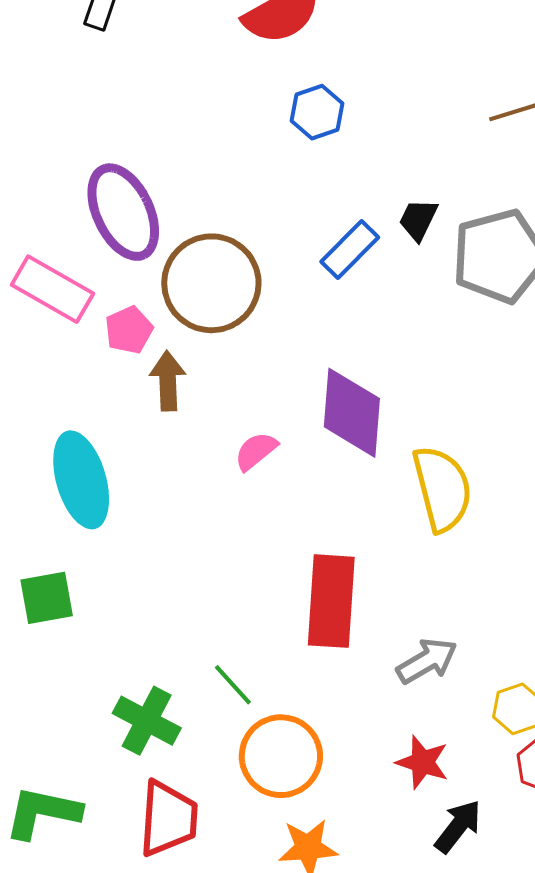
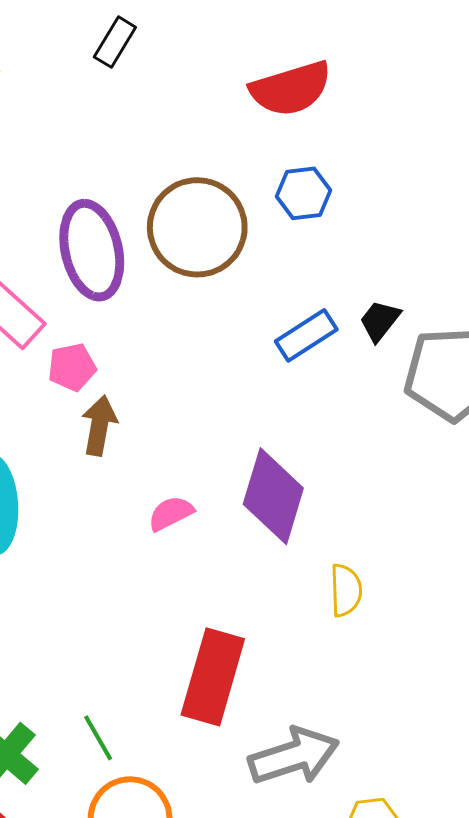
brown circle: (211, 283) -> (197, 227), moved
yellow semicircle: (442, 489) -> (346, 590), size x0.6
gray arrow: (427, 661) -> (294, 756), size x1.4

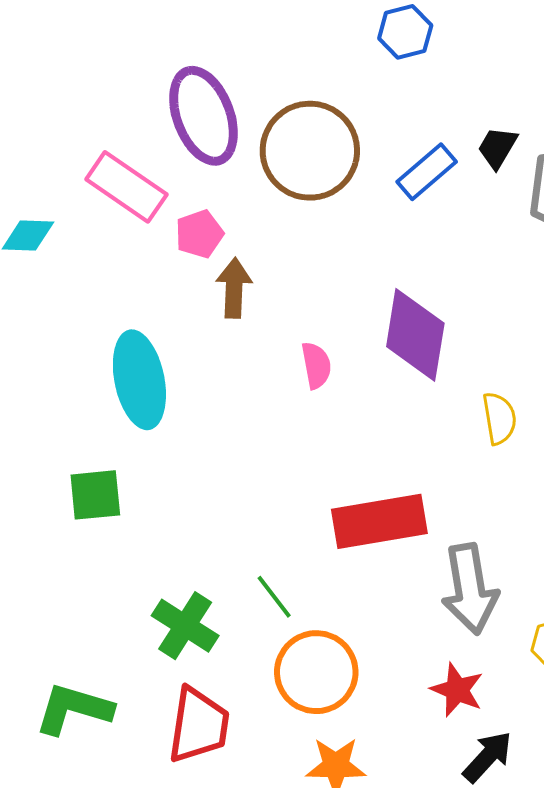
brown circle: (197, 227) -> (310, 151), moved
pink semicircle: (171, 513) -> (316, 365), turned 114
red rectangle: (213, 677) -> (379, 521), turned 72
gray arrow: (294, 756) -> (470, 589), turned 106

